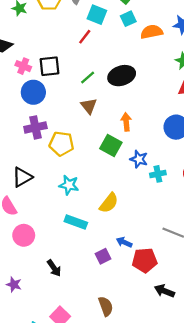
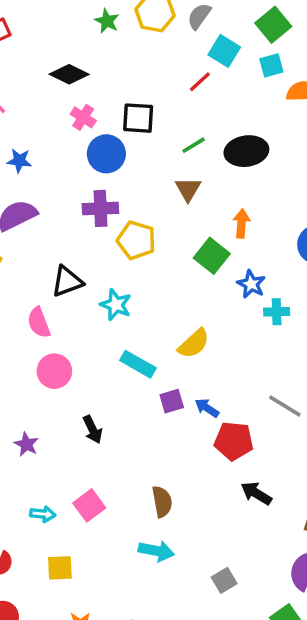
pink cross: (23, 66) -> (83, 117), moved
cyan star: (69, 185) -> (116, 305), moved
purple square: (103, 256) -> (172, 401), moved

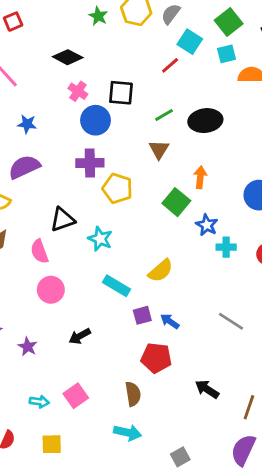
black arrow: (93, 429) -> (80, 336), turned 85
red pentagon: (234, 441) -> (156, 358), moved

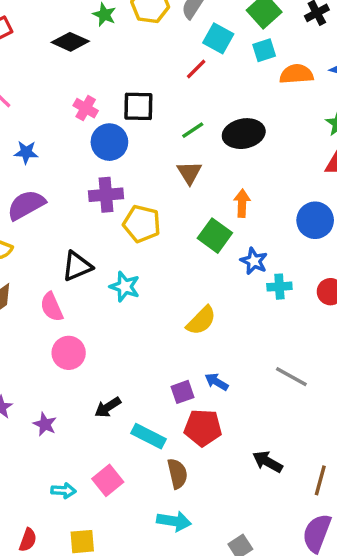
black diamond: (68, 57) -> (70, 42), moved
cyan rectangle: (116, 286) -> (149, 436), moved
purple square: (142, 315) -> (183, 392), moved

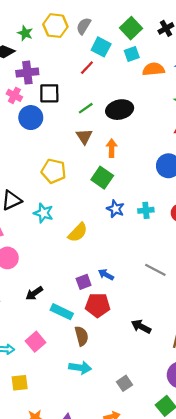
purple cross: (106, 195) -> (27, 73), moved
orange arrow: (242, 203) -> (112, 148), moved
blue star: (254, 261) -> (115, 209), moved
yellow semicircle: (201, 321) -> (78, 232), moved

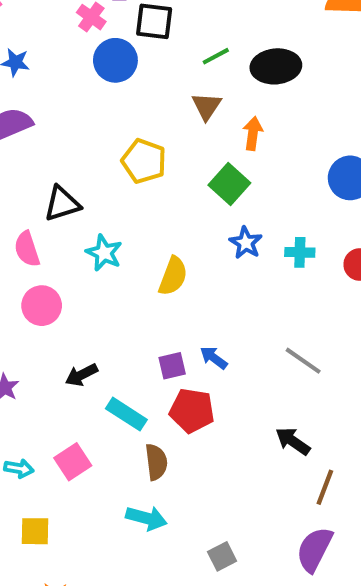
cyan star: (43, 213) -> (104, 253), moved
yellow semicircle: (78, 232) -> (173, 276), turned -30
black arrow: (141, 327) -> (293, 441), moved

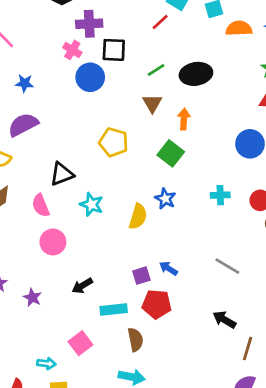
blue star: (246, 243) -> (165, 199), moved
cyan rectangle: (126, 414) -> (114, 309), turned -35
cyan arrow: (19, 468) -> (46, 364), moved

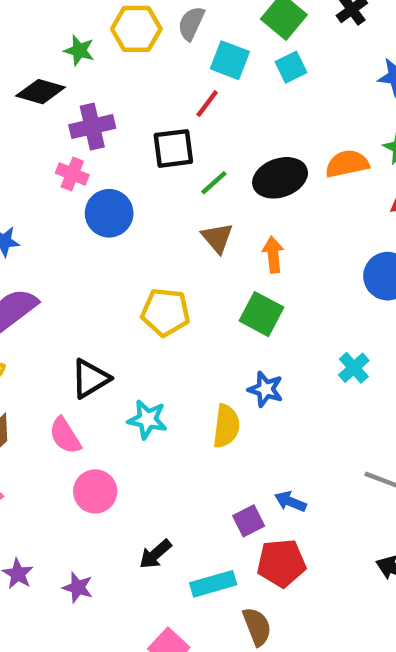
orange semicircle: (239, 28) -> (347, 164), moved
black square: (114, 50) -> (173, 148), moved
cyan cross: (220, 195) -> (354, 368), turned -30

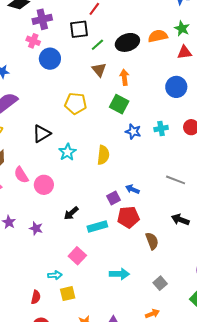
cyan cross: (354, 368) -> (161, 129), turned 32
blue star: (266, 389) -> (133, 132), moved
cyan star: (147, 419) -> (67, 152), turned 30
pink semicircle: (65, 436) -> (21, 175), moved
brown semicircle: (257, 627) -> (152, 241), moved

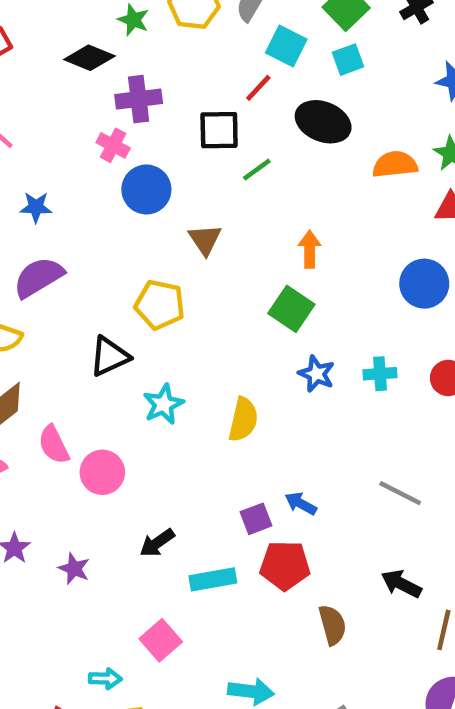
black ellipse: (127, 42) -> (323, 122), moved, turned 35
brown triangle: (99, 70) -> (205, 239), moved
yellow pentagon: (76, 103) -> (160, 305), moved

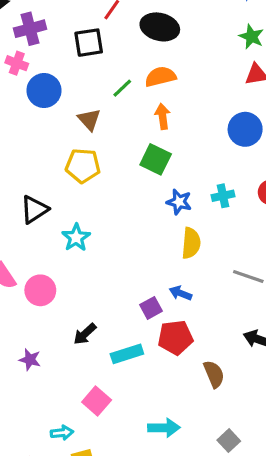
orange semicircle: (395, 164) -> (160, 77), moved
green line: (257, 170) -> (122, 88), moved
yellow pentagon: (160, 305) -> (83, 166), moved
yellow semicircle: (243, 420) -> (191, 243), moved

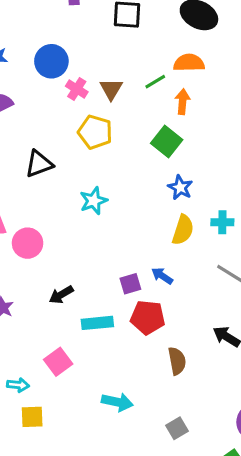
pink cross: (17, 63) -> (77, 89), moved
green line: (122, 88) -> (155, 82), moved
blue circle: (44, 91) -> (51, 61), moved
cyan cross: (223, 196) -> (222, 222), moved
cyan star: (76, 238) -> (94, 201), moved

